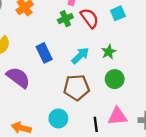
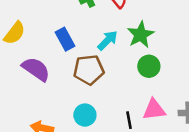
green star: (109, 52) -> (141, 35), size x1.5
brown pentagon: (76, 87) -> (89, 70), moved

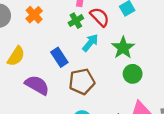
cyan arrow: (108, 40) -> (90, 43), moved

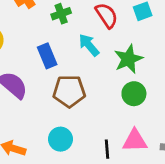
green cross: (76, 21) -> (61, 14), moved
cyan arrow: (90, 43) -> (89, 45), turned -90

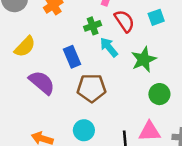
green cross: (61, 14) -> (93, 26), moved
green circle: (134, 94) -> (159, 94), moved

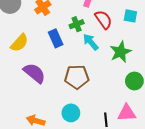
cyan square: (156, 17) -> (130, 16), turned 32
blue rectangle: (72, 57) -> (56, 38), moved

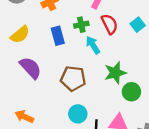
cyan square: (130, 16) -> (138, 25), turned 32
green star: (120, 52) -> (115, 73), moved
cyan circle: (71, 113) -> (78, 114), moved

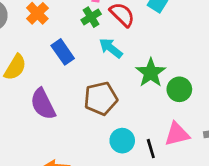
green cross: (81, 25) -> (91, 17), moved
purple semicircle: (31, 68) -> (43, 104), turned -145

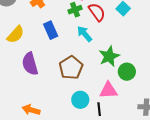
brown pentagon: (101, 98) -> (71, 68), turned -30
pink triangle: (177, 134) -> (108, 90), moved

